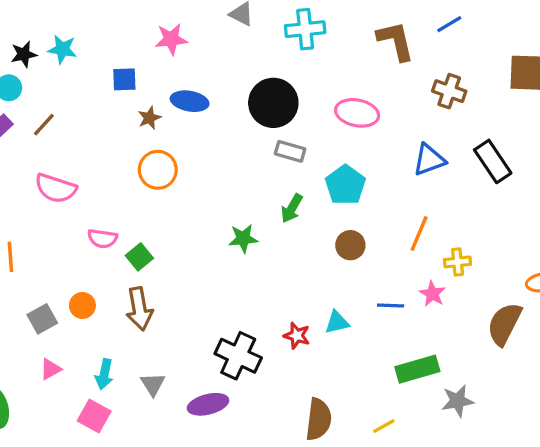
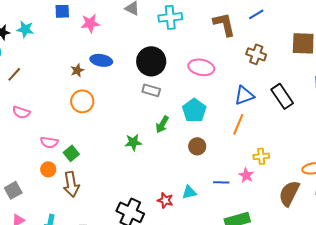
blue square: (124, 79) -> (62, 11), moved
gray rectangle: (290, 151) -> (151, 90), moved
pink semicircle: (56, 188) -> (21, 112), size x0.7
orange line: (419, 233) -> (238, 124), moved
orange circle: (82, 305) -> (48, 169), moved

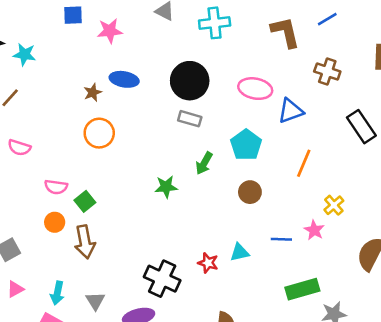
cyan star: (25, 29) -> (24, 54), moved
blue triangle: (244, 95) -> (291, 111), moved
yellow cross: (261, 156) -> (334, 205), turned -35

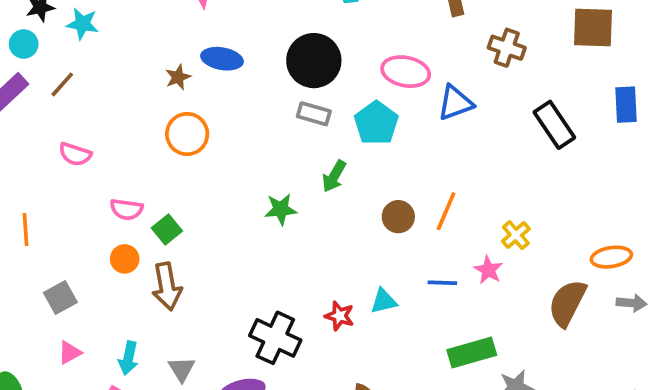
cyan pentagon: (246, 145) -> (376, 123), moved
orange line: (304, 163) -> (446, 211), moved

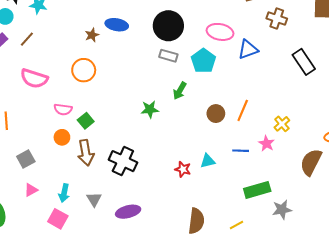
orange circle: (187, 134) -> (84, 70), moved
pink semicircle: (75, 154) -> (34, 78), size x1.5
black cross: (275, 338) -> (123, 161), moved

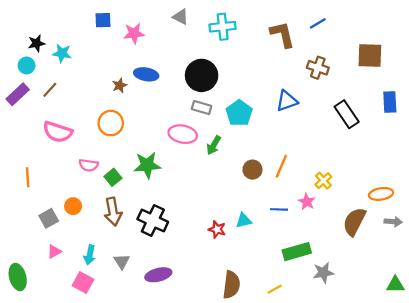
pink ellipse: (220, 32) -> (183, 134), moved
green star: (150, 109) -> (147, 165), moved, size x1.4
orange circle: (62, 137) -> (73, 206), moved

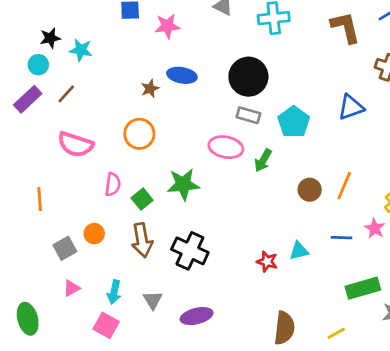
pink semicircle: (89, 165) -> (113, 184), turned -90

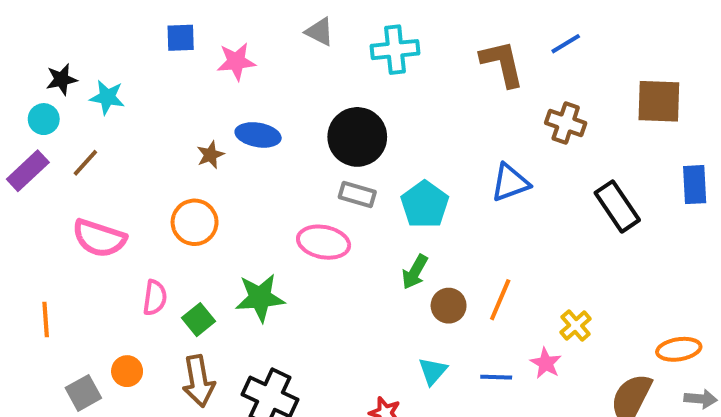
green arrow: (263, 160) -> (415, 272), moved
cyan triangle: (299, 251) -> (433, 371), moved, turned -36

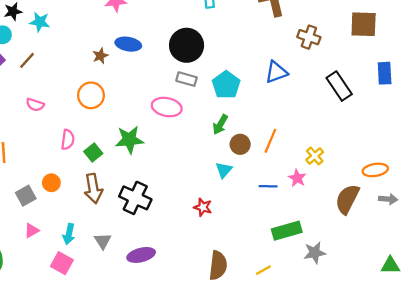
pink semicircle: (99, 238) -> (35, 105), size x0.6
cyan triangle: (433, 371) -> (224, 170), moved

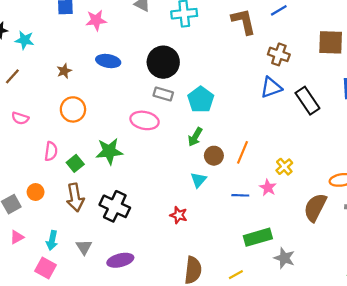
brown star: (100, 56) -> (64, 71), moved
blue triangle: (276, 72) -> (271, 87), moved
gray star: (315, 253) -> (284, 258), turned 30

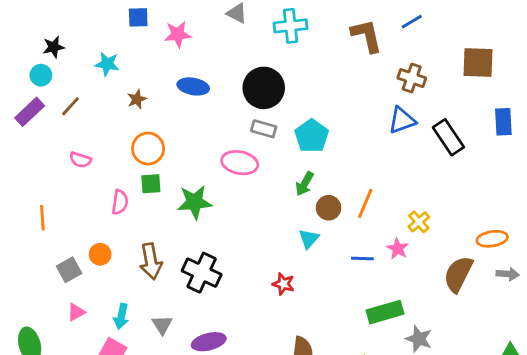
cyan star: (25, 40) -> (107, 64), moved
green square: (75, 163) -> (151, 184), moved, turned 35

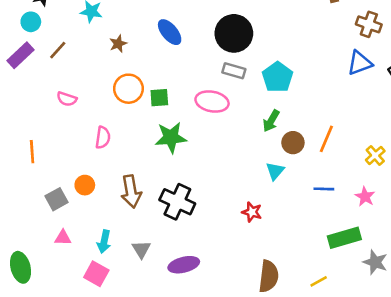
blue ellipse: (193, 86) -> (170, 32), turned 40
green square: (151, 184) -> (159, 98), moved
pink star: (398, 249) -> (365, 197), moved
pink triangle: (76, 312) -> (63, 238), turned 30

